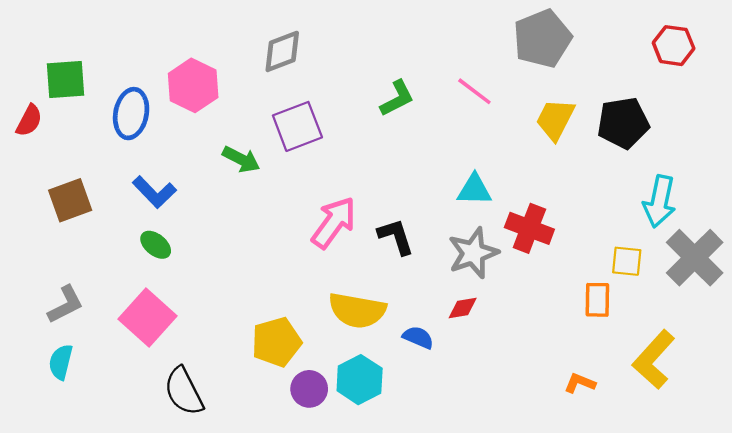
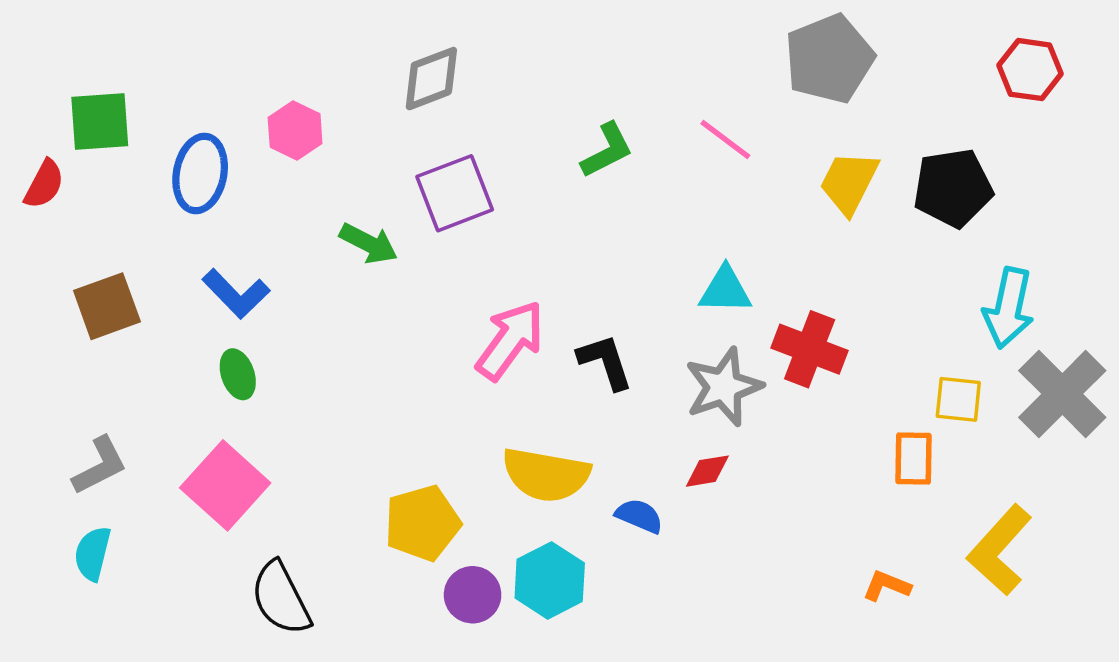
pink hexagon: (193, 85) -> (295, 130), size x0.7
green ellipse: (156, 245) -> (238, 374), turned 32

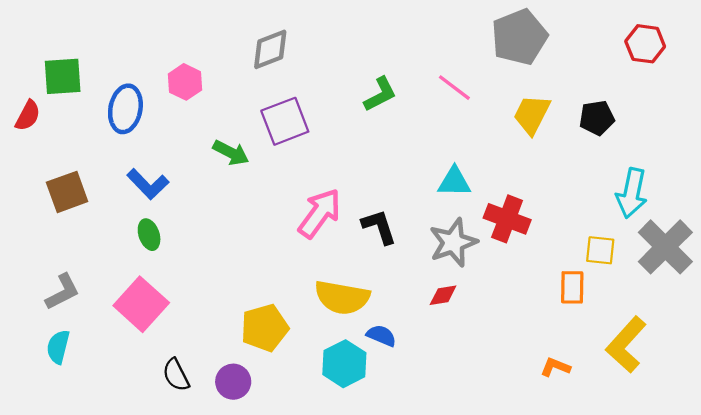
black pentagon: (953, 188) -> (597, 118), size x0.7
blue semicircle: (639, 516) -> (381, 336), moved
purple circle: (473, 595) -> (233, 382), moved
black semicircle: (281, 598) -> (176, 375), size x0.7

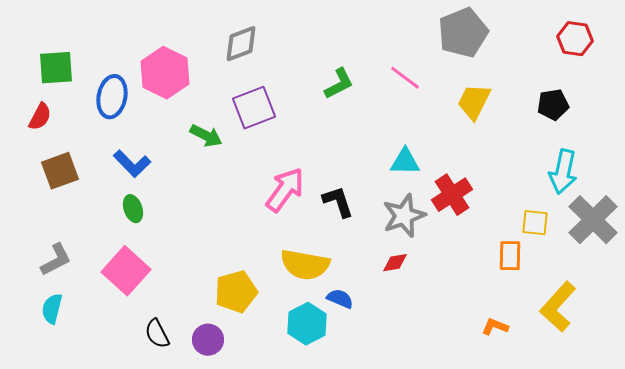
pink hexagon: (185, 82) -> (165, 73), size x1.6
red semicircle: (28, 116) -> (40, 117), moved
black pentagon: (597, 118) -> (553, 105), moved
red cross: (507, 219) -> (452, 195), turned 36

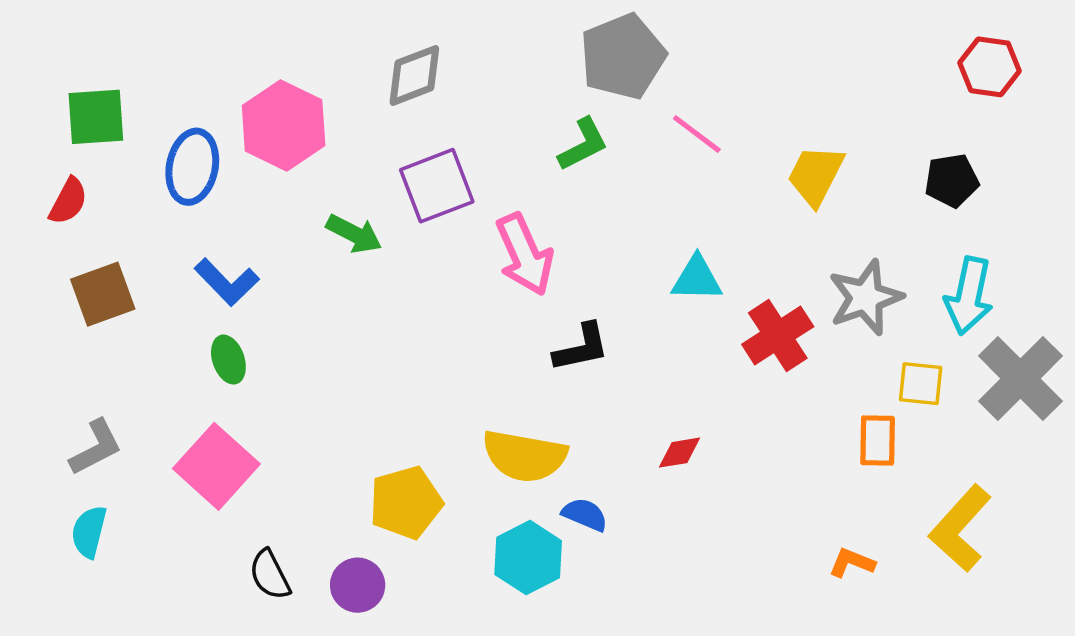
gray pentagon: (463, 33) -> (623, 57), moved
pink arrow: (285, 190) -> (525, 255), moved, turned 120
black L-shape: (338, 202) -> (581, 348), turned 96
gray star: (404, 216) -> (866, 298), moved

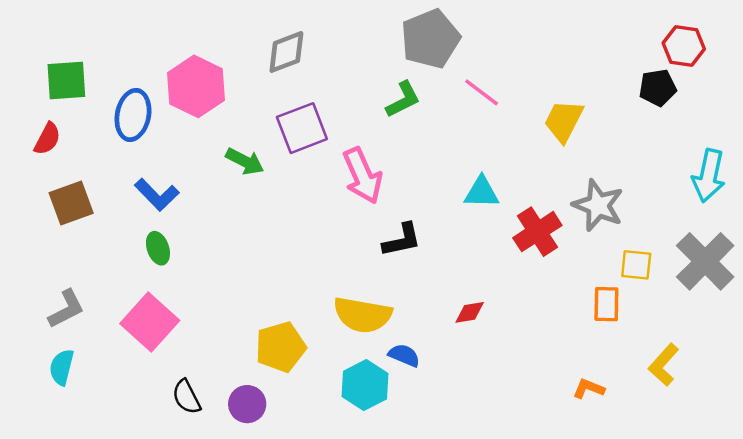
black pentagon: (952, 180) -> (658, 88), moved
cyan arrow: (969, 296) -> (709, 176), moved
gray star: (866, 298) -> (598, 205), turned -30
yellow L-shape: (960, 528) -> (664, 365), size x0.7

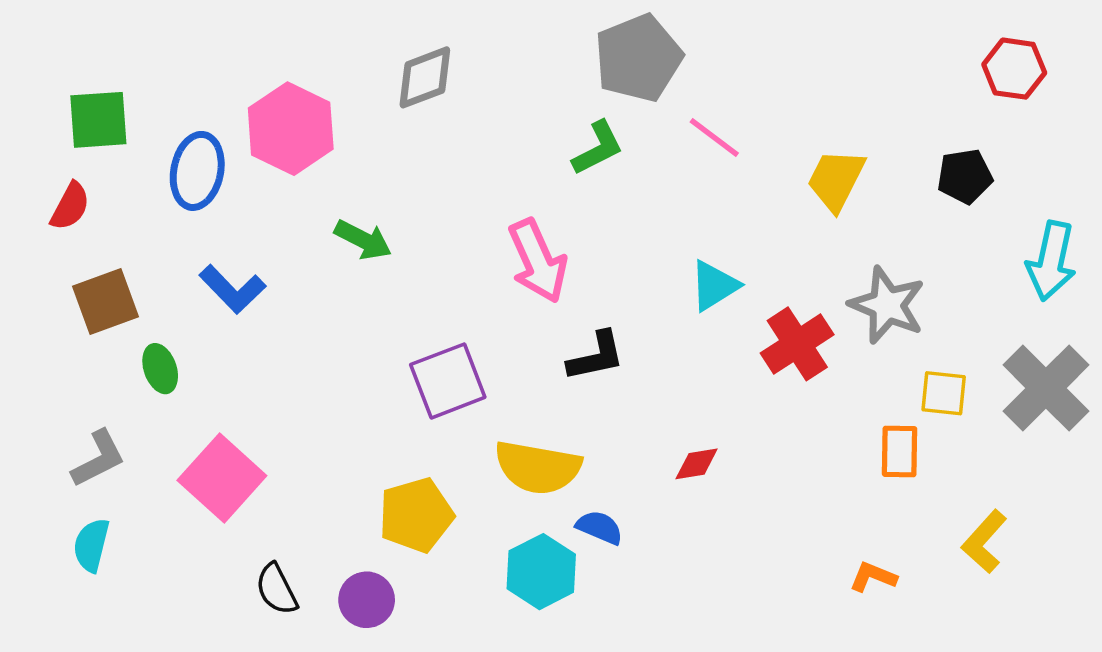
black pentagon: (658, 88) -> (965, 176), moved
purple square: (302, 128) -> (448, 381), moved
cyan triangle: (482, 192) -> (714, 286), turned -33
green ellipse: (158, 248) -> (160, 369), moved

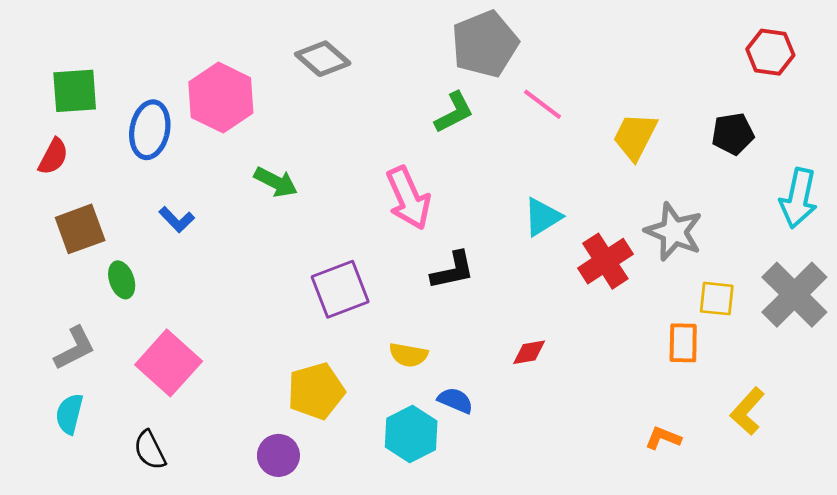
gray diamond: (425, 77) -> (323, 59), turned 62
blue L-shape: (232, 289) -> (177, 220), size x0.7
yellow semicircle: (538, 467) -> (408, 355), size x0.6
black semicircle: (277, 589) -> (150, 450), moved

